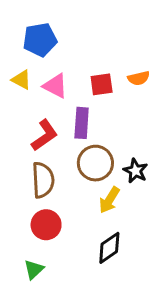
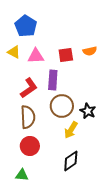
blue pentagon: (40, 40) -> (26, 26), turned -30
pink triangle: (55, 86) -> (36, 56), turned -30
green triangle: (34, 269) -> (22, 175), turned 48

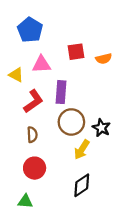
yellow triangle: (14, 52) -> (16, 75), moved
red square: (66, 55) -> (76, 52), moved
brown semicircle: (28, 117) -> (32, 135), size x0.6

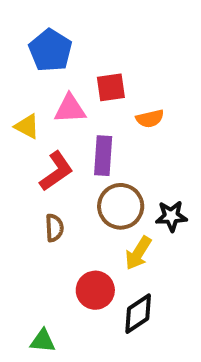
red square: (76, 52) -> (111, 87), moved
orange semicircle: (104, 59) -> (150, 119), moved
black star: (101, 128) -> (171, 216), turned -30
red circle: (35, 168) -> (95, 290), moved

